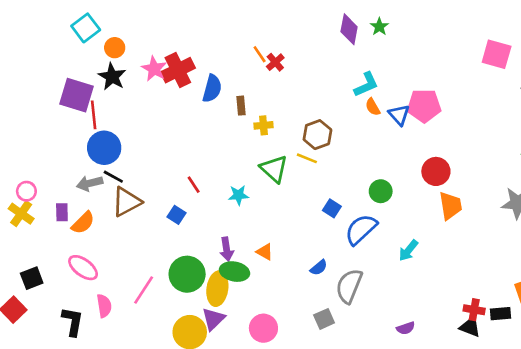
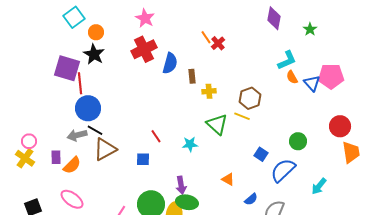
green star: (379, 27) -> (310, 29), moved
pink star: (154, 69) -> (145, 18), moved
blue square: (177, 215) -> (143, 159), turned -32
orange triangle: (265, 252) -> (228, 179), moved

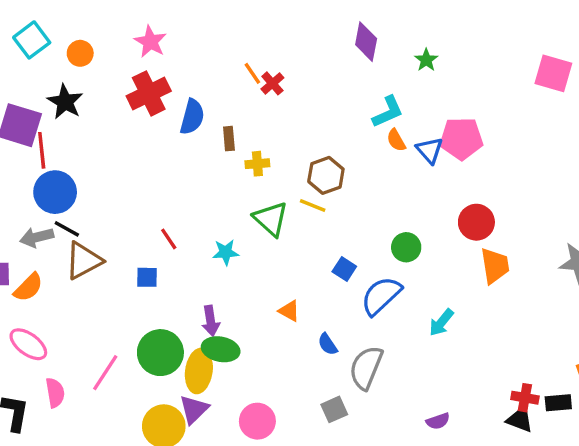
orange circle: (96, 32) -> (80, 53), moved
blue semicircle: (251, 199) -> (328, 344), turned 96

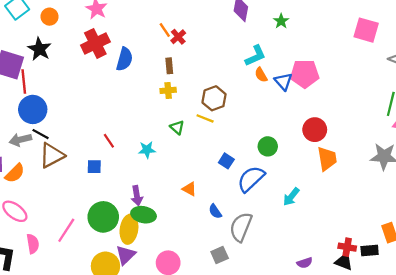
brown rectangle: (229, 139) -> (169, 66), moved
green triangle: (271, 219) -> (177, 127), size x0.6
purple semicircle: (438, 421) -> (305, 263), moved

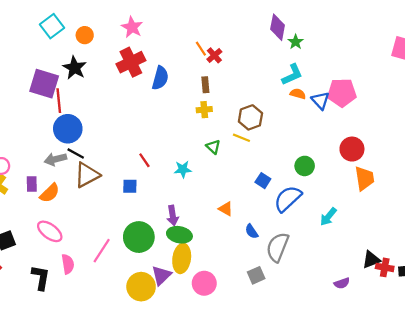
green star: (281, 21) -> (296, 42), moved
orange semicircle: (261, 75) -> (298, 94), turned 136
yellow ellipse: (129, 229) -> (182, 258), moved
black triangle: (344, 262) -> (371, 260), moved, turned -42

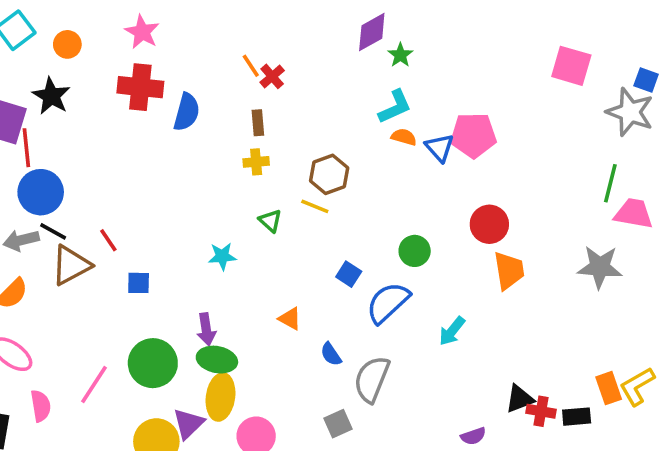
purple diamond: (278, 27) -> (372, 32), turned 50
red cross: (131, 62) -> (140, 87), turned 32
red line: (144, 160) -> (108, 240), moved

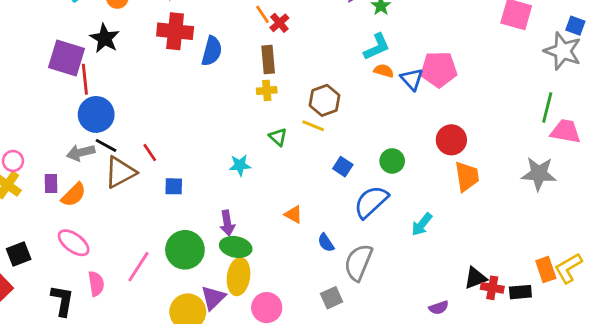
brown rectangle: (258, 123) -> (268, 59), size x1.4
blue square: (349, 274) -> (343, 167), moved

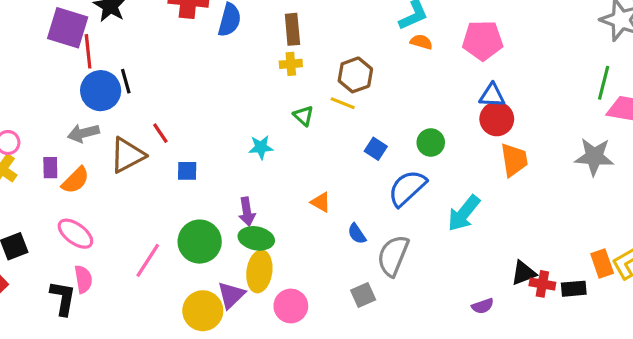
blue triangle: (412, 79) -> (492, 95), moved, turned -45
black line: (106, 145) -> (126, 81), moved, turned 45
cyan arrow: (422, 224) -> (464, 213), size x1.4
pink semicircle: (96, 284) -> (83, 279), moved

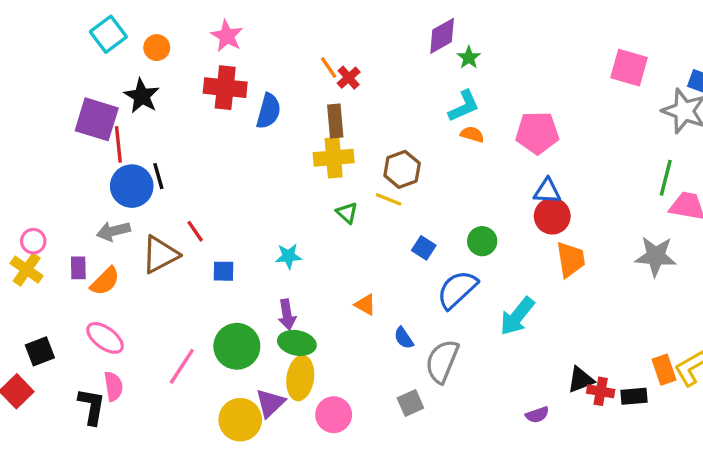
yellow cross: (291, 64) -> (334, 158), size x1.6
cyan star: (261, 147) -> (289, 256), moved

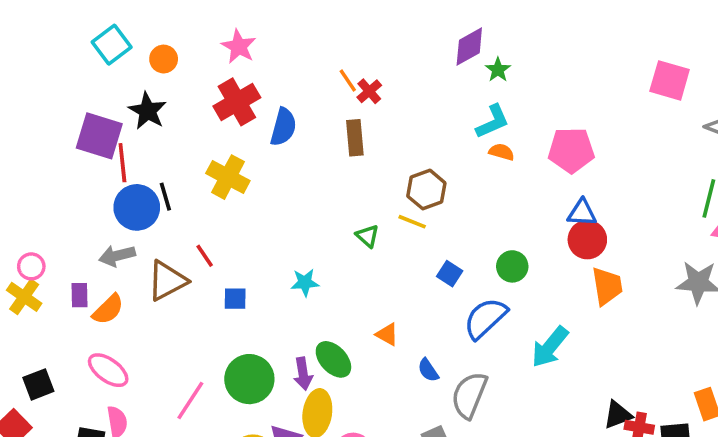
red cross: (225, 88) -> (237, 102), turned -36
yellow cross: (334, 158) -> (228, 177), moved, turned 33
purple arrow: (287, 315) -> (303, 374), moved
green ellipse: (297, 343) -> (333, 359), moved, turned 36

